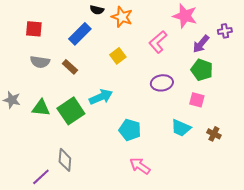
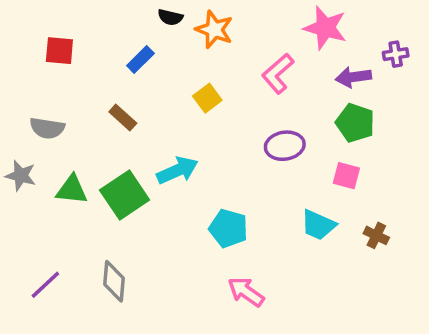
blue rectangle: (80, 34) -> (140, 59), size x0.7
purple arrow: (201, 44) -> (353, 77), turned 42
gray semicircle: (40, 62) -> (47, 128), moved
purple line: (41, 177) -> (45, 285), moved

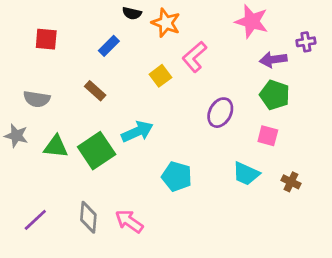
pink L-shape: (278, 74) -> (194, 57), moved
purple ellipse: (285, 146) -> (220, 113), turned -52
pink arrow: (246, 292) -> (129, 221), moved

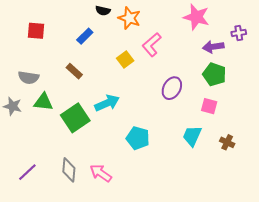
green triangle: (56, 147) -> (43, 102), moved
cyan trapezoid: (246, 174) -> (192, 136), turned 90

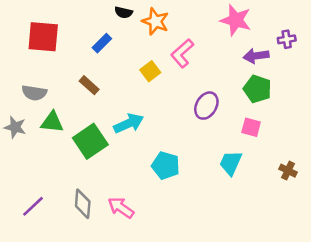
red square: (36, 31) -> (43, 37), size x1.5
brown cross: (227, 142) -> (288, 171), moved

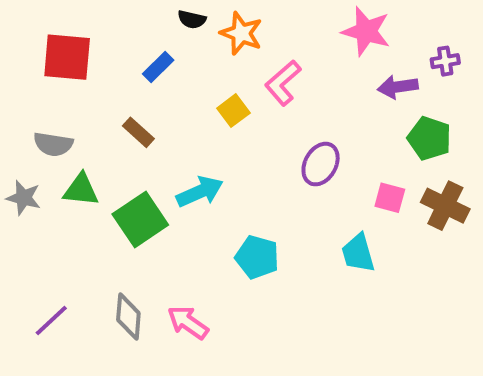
green pentagon: (257, 89) -> (429, 138), moved
cyan trapezoid: (231, 163) -> (358, 253), turned -40
brown cross: (288, 171) -> (445, 206), moved, size x1.6

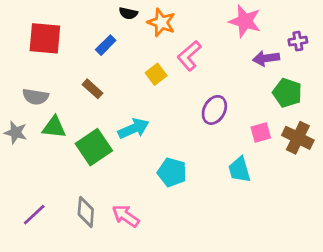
pink square: (390, 198) -> (261, 132), turned -30

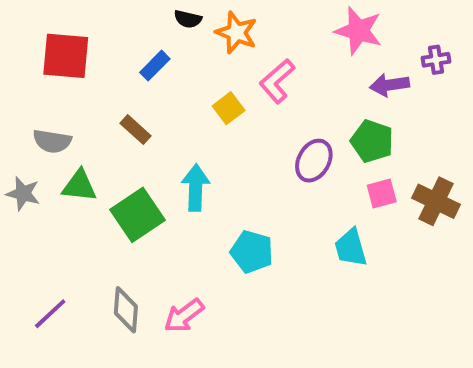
green pentagon: (287, 93) -> (372, 141), moved
cyan arrow: (134, 129) -> (196, 188), turned -64
pink arrow: (126, 216) -> (184, 316), turned -72

